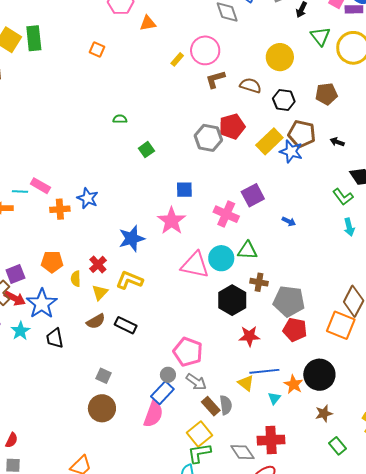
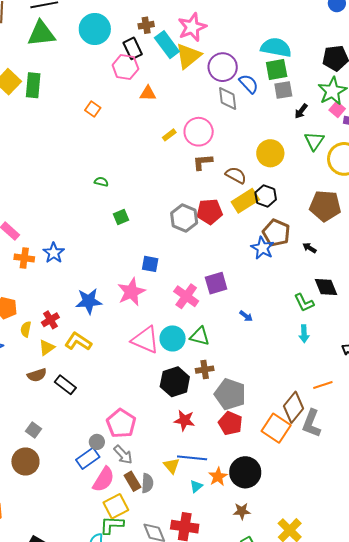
brown pentagon: (326, 94) -> (325, 206), moved, size x1.4
yellow rectangle: (269, 141) -> (245, 201), moved
brown cross: (259, 282) -> (205, 370), turned -30
pink semicircle: (153, 414) -> (104, 479), moved

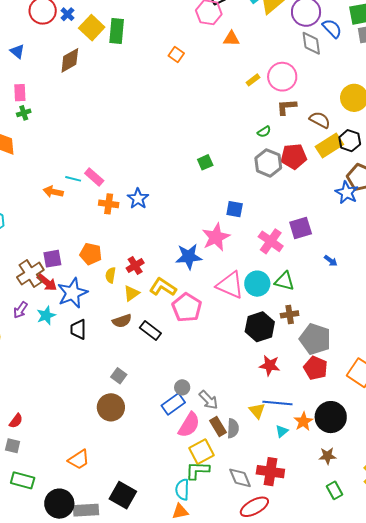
green semicircle: (101, 182) -> (264, 132), moved, turned 136
blue star: (89, 301) -> (189, 257), moved
pink pentagon: (121, 423) -> (187, 308), moved

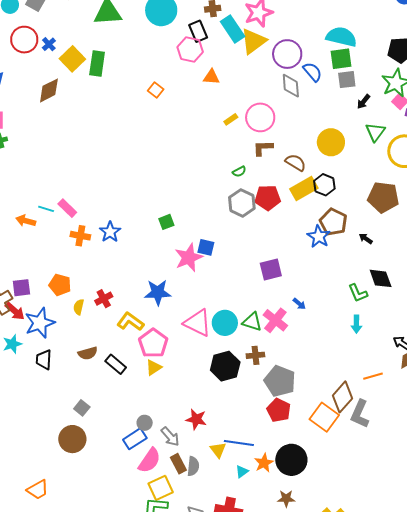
green square: (205, 162) -> (166, 222), moved
pink star: (216, 237) -> (189, 258), moved
pink cross: (271, 241) -> (275, 320), moved
yellow triangle: (132, 293) -> (154, 367), moved
red star: (270, 365) -> (196, 419), moved

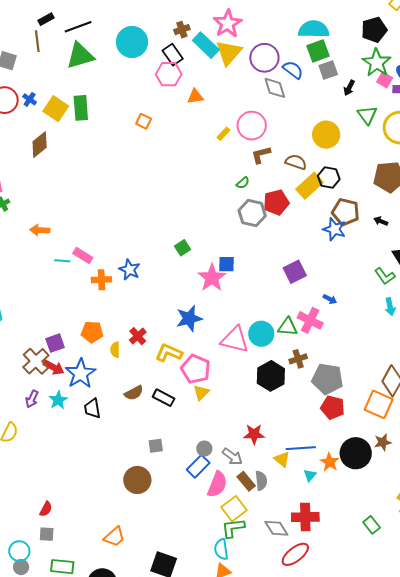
orange arrow: (26, 221) -> (40, 230), moved
gray square: (82, 408) -> (156, 446), moved, turned -35
brown star: (286, 499) -> (383, 442), moved

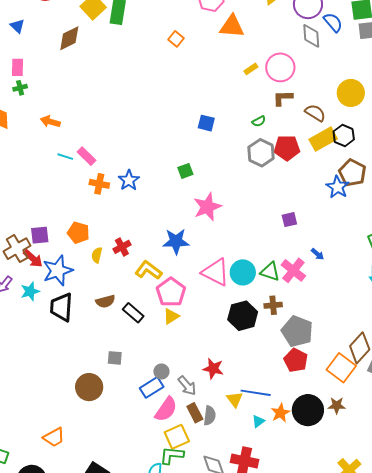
orange triangle: (195, 96) -> (232, 26), size x1.5
blue square: (227, 264) -> (206, 123), moved
purple square: (295, 272) -> (289, 220), size x0.7
black trapezoid: (92, 408) -> (61, 307), size x1.4

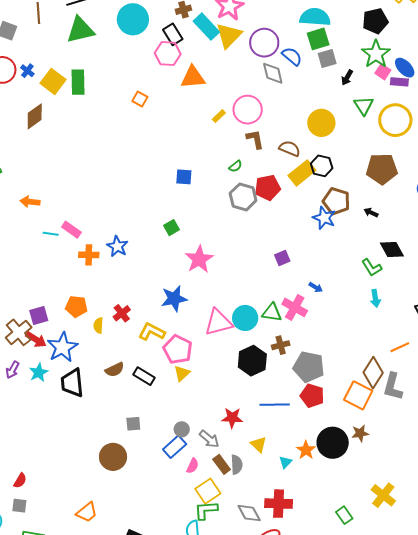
brown L-shape: (283, 98) -> (255, 139), turned 90
pink triangle: (216, 272) -> (218, 322), turned -32
blue line: (256, 393) -> (275, 405), moved
pink semicircle: (166, 409) -> (193, 466), size x0.6

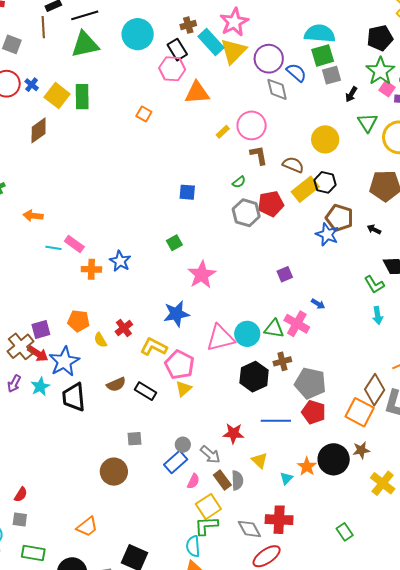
yellow semicircle: (98, 325) -> (100, 340), turned -35
yellow cross: (383, 495) -> (383, 483), moved

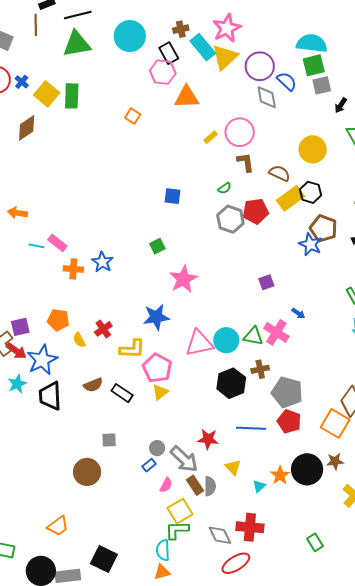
yellow L-shape: (154, 347) -> (132, 349), turned 152
gray arrow: (210, 454) -> (184, 459), size x1.4
blue rectangle: (176, 462) -> (149, 465), size x0.6

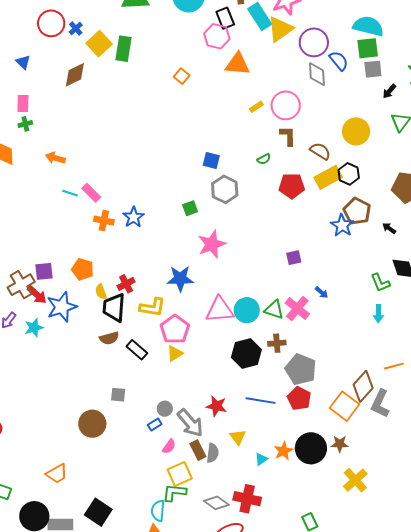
gray hexagon: (230, 219) -> (225, 189), moved
black trapezoid: (50, 396) -> (114, 308), moved
gray diamond: (220, 535) -> (216, 503), turned -35

